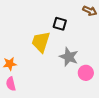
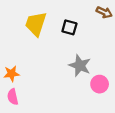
yellow trapezoid: (41, 42) -> (36, 24), moved

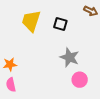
pink circle: (100, 84) -> (80, 80), moved

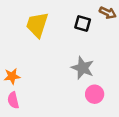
black square: (60, 24) -> (83, 24), moved

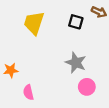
pink semicircle: (13, 100) -> (28, 92), moved

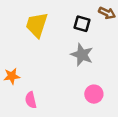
gray star: (76, 63) -> (82, 55), moved

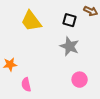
yellow trapezoid: (37, 25) -> (31, 21), turned -55

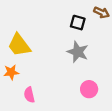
yellow trapezoid: (31, 21) -> (19, 45), moved

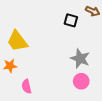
gray star: (78, 52) -> (80, 59), moved

